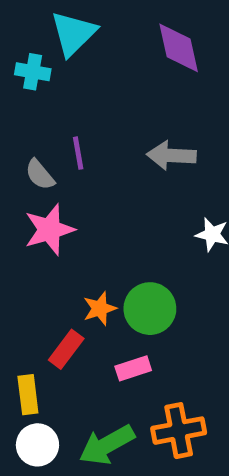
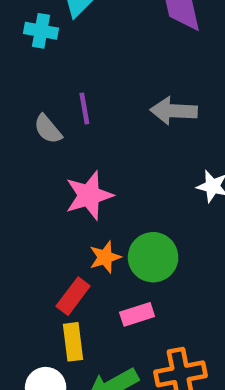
pink star: (49, 230) -> (89, 195), moved
yellow rectangle: (28, 395) -> (73, 342), moved

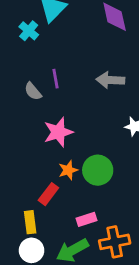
cyan cross: (41, 31) -> (29, 31), turned 30
pink rectangle: (137, 314) -> (86, 219), moved
yellow rectangle: (73, 342) -> (30, 222), moved

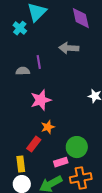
gray arrow: (110, 80) -> (69, 48), moved
gray semicircle: (33, 91) -> (23, 71), turned 128
green circle: (98, 170) -> (77, 147), moved

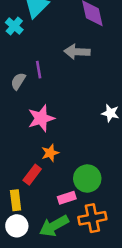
gray semicircle: (23, 71) -> (18, 81), turned -56

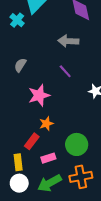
purple line: (39, 70) -> (65, 71), moved, turned -32
pink rectangle: (67, 198) -> (48, 158), moved

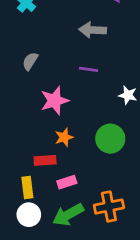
purple line: (65, 71) -> (89, 69), turned -40
red rectangle: (32, 141) -> (45, 160), turned 49
green circle: (77, 144) -> (110, 139), moved

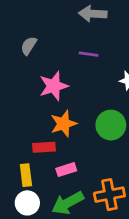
orange star: (64, 137) -> (63, 124), size x1.4

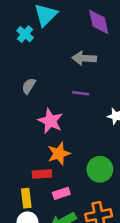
pink star: (54, 86) -> (50, 121), turned -30
green circle: (111, 125) -> (100, 169), moved

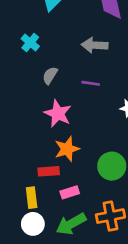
cyan cross: (25, 34) -> (30, 43), moved
gray semicircle: (29, 86) -> (50, 75), moved

